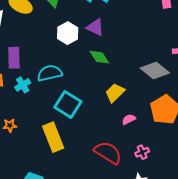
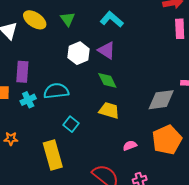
gray diamond: (155, 70) -> (161, 100), turned -52
yellow trapezoid: (115, 93) -> (109, 110), moved, turned 55
cyan square: (68, 104) -> (71, 124), size x0.6

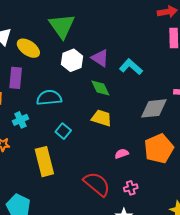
green triangle: (68, 19) -> (62, 26), size x1.8
cyan L-shape: (112, 19) -> (131, 67), moved
yellow ellipse: (35, 20) -> (28, 48), moved
cyan cross: (28, 100) -> (20, 120), moved

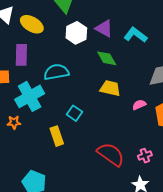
cyan cross: (20, 120) -> (30, 96), size x1.8
cyan square: (63, 131) -> (75, 113), moved
pink semicircle: (122, 154) -> (139, 105), moved
yellow rectangle: (44, 162) -> (57, 136), size x0.7

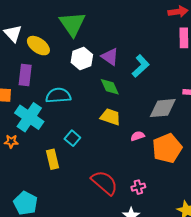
cyan L-shape: (136, 35) -> (141, 66), turned 95
cyan cross: (30, 96) -> (29, 117), turned -32

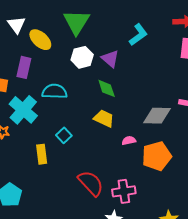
cyan L-shape: (141, 66) -> (138, 35), moved
pink cross: (138, 187) -> (124, 191), size x1.6

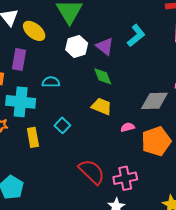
cyan L-shape: (138, 35) -> (136, 36), moved
cyan semicircle: (55, 91) -> (51, 82), size x0.7
cyan cross: (23, 110) -> (21, 102), turned -32
yellow rectangle: (42, 154) -> (33, 137), moved

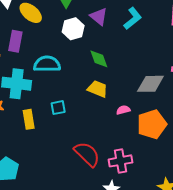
purple triangle: (105, 46) -> (99, 17), moved
cyan semicircle: (51, 82) -> (47, 64), size x1.5
cyan square: (62, 125) -> (58, 108), turned 35

